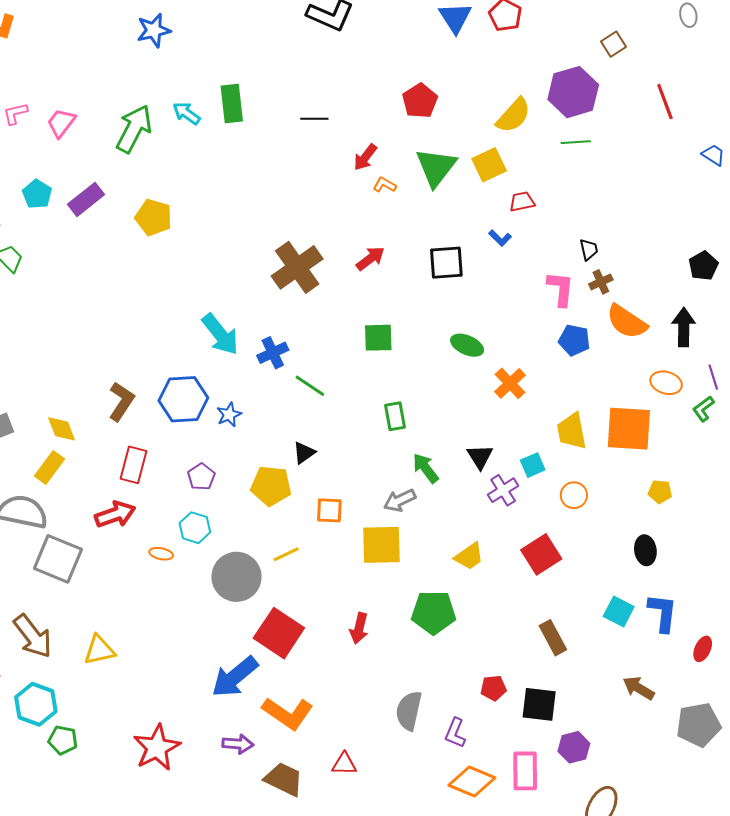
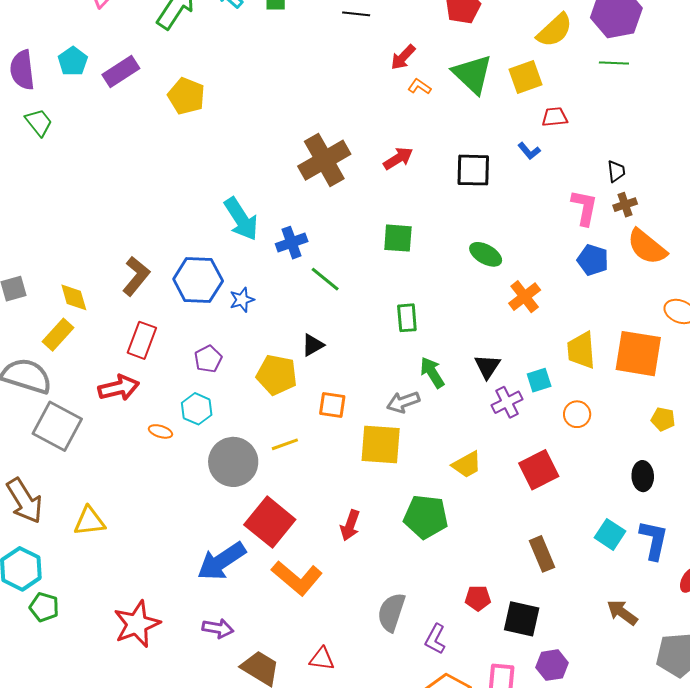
green triangle: (436, 167) -> (472, 74), turned -30
orange L-shape: (288, 713) -> (297, 578), moved

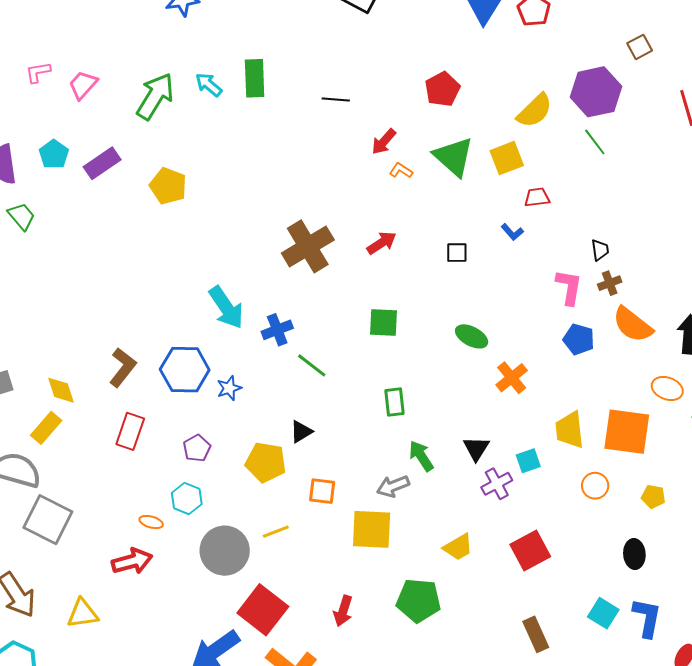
green line: (614, 63) -> (595, 142), turned 52
black square: (473, 170) -> (457, 253), size x0.6
red arrow: (119, 388) -> (132, 561), moved
orange circle: (577, 414) -> (595, 486), moved

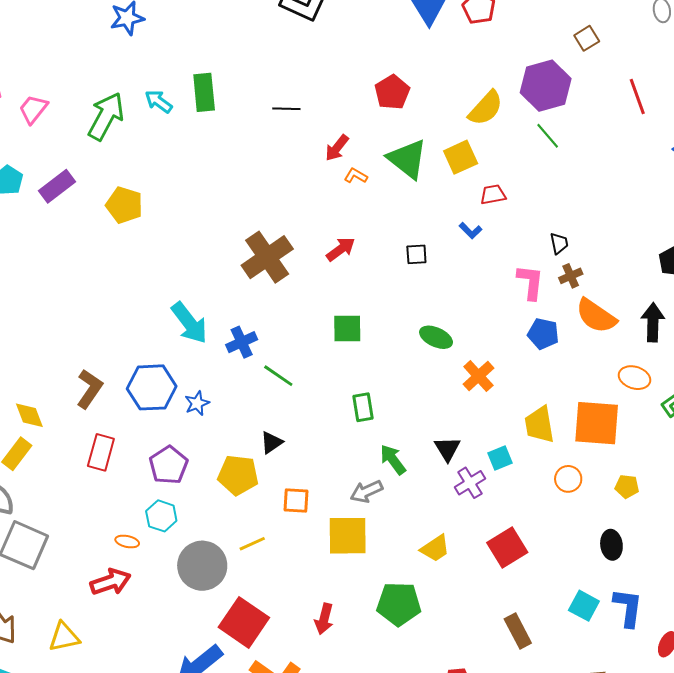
purple pentagon: (197, 448) -> (168, 465), size x1.4

